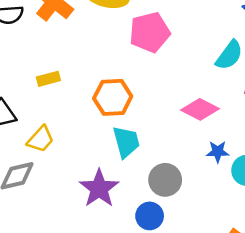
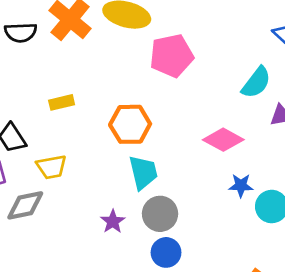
yellow trapezoid: (41, 139) -> (51, 167), turned 36
gray circle: (165, 180) -> (160, 214), moved
purple star: (99, 188) -> (113, 221), size x0.6

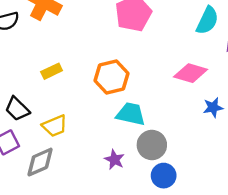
cyan trapezoid: (143, 172) -> (131, 114), turned -52

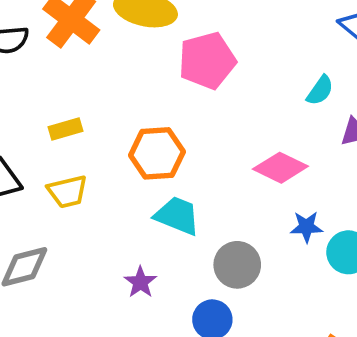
cyan semicircle: (207, 20) -> (320, 90), size x0.7
yellow trapezoid: (55, 126) -> (67, 192), moved
gray circle: (152, 145) -> (237, 265), moved

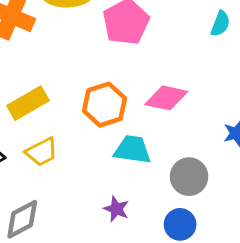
yellow rectangle: (65, 129) -> (28, 103), size x1.5
pink diamond: (280, 168) -> (166, 98), moved

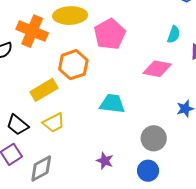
pink diamond: (166, 98) -> (157, 69), moved
orange hexagon: (104, 105) -> (73, 65), moved
cyan trapezoid: (132, 150) -> (112, 104), moved

